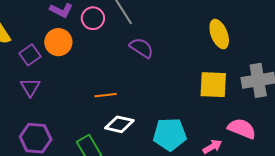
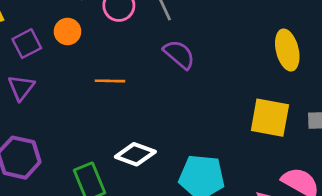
orange circle: (58, 42) -> (68, 31), size x0.7
orange line: (106, 95) -> (110, 81), moved

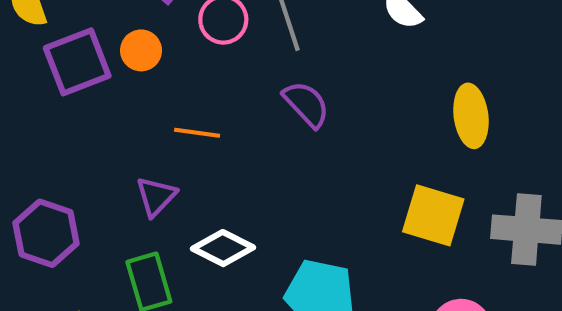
purple square: (27, 44) -> (77, 62), size x1.5
purple triangle: (21, 88) -> (156, 196), moved

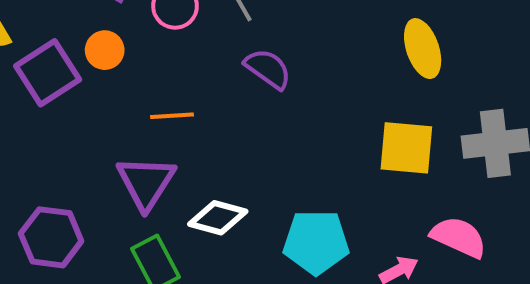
purple triangle: (156, 196) -> (146, 182), size x1.5

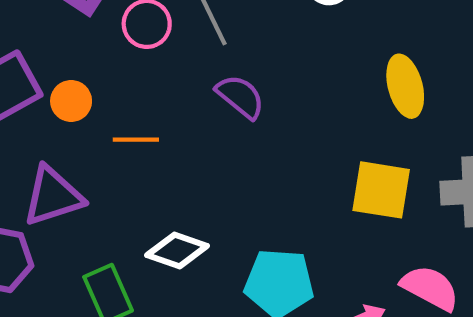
orange circle: (105, 50) -> (71, 101), moved
purple triangle: (146, 182) -> (53, 196), moved, turned 36

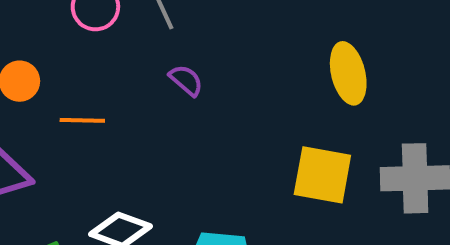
purple semicircle: (240, 97) -> (186, 80), size x0.7

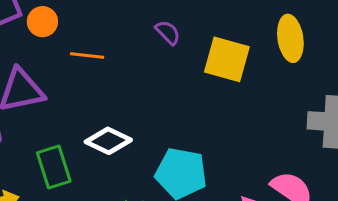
yellow square: (322, 175) -> (227, 59), moved

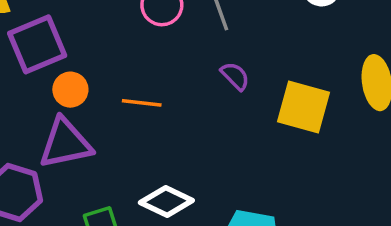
orange circle: (42, 22) -> (70, 90), moved

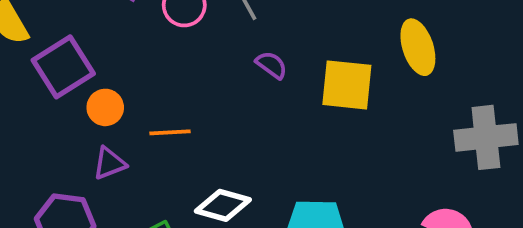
orange line: (142, 103) -> (170, 132), moved
purple triangle: (65, 143) -> (109, 163), size x0.6

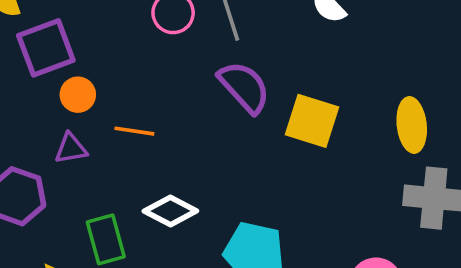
yellow ellipse: (418, 47) -> (412, 125), moved
purple semicircle: (271, 65) -> (244, 87), size x1.8

